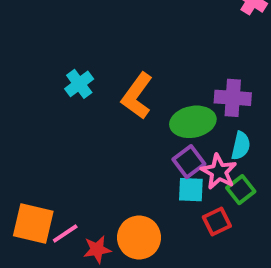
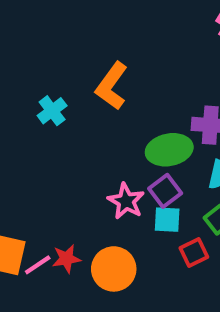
orange L-shape: (137, 96) -> (112, 86), moved
pink star: (219, 172) -> (126, 201), moved
red star: (97, 249) -> (66, 259), moved

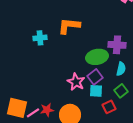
orange L-shape: (112, 86) -> (69, 26), turned 60
cyan cross: (52, 111) -> (40, 38), turned 32

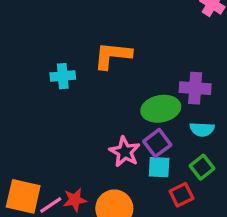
cyan semicircle: (121, 69) -> (202, 129), turned 80

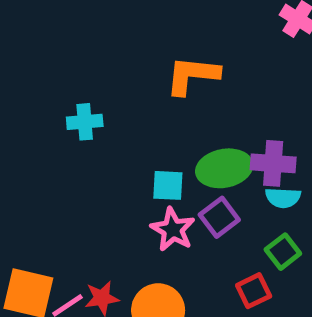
orange L-shape: (113, 55) -> (192, 75), moved
purple cross: (195, 88) -> (273, 163), moved
cyan square: (159, 167) -> (168, 185), moved

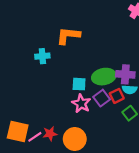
orange L-shape: (192, 75) -> (68, 36), moved
red square: (254, 291) -> (117, 96), moved

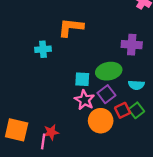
purple cross: (125, 74) -> (132, 45), moved
red square: (117, 96) -> (123, 110), moved
pink line: (35, 137) -> (43, 141), moved, turned -48
orange circle: (75, 139) -> (101, 121), moved

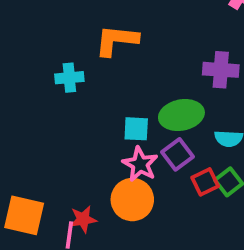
orange circle: (101, 121) -> (132, 200), moved

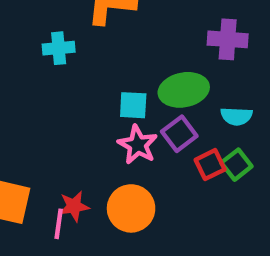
orange circle: (132, 200) -> (131, 208), moved

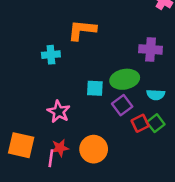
pink star: (138, 145) -> (59, 112), moved

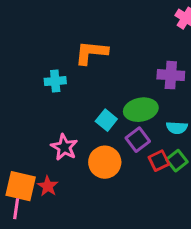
cyan square: (95, 88) -> (106, 120), turned 36
red star: (60, 148) -> (48, 186), moved, turned -30
orange circle: (94, 149) -> (105, 162), moved
pink line: (51, 158) -> (16, 209), moved

